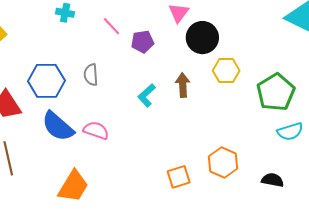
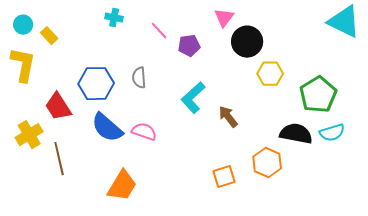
brown arrow: (183, 85) -> (228, 117), moved, turned -35
cyan L-shape: (147, 95) -> (193, 98), size x1.4
black semicircle: (273, 180) -> (296, 134), moved, size x1.5

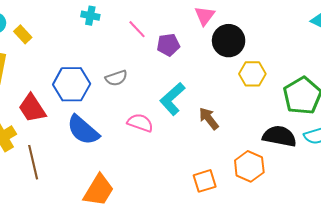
gray semicircle: (139, 78) -> (116, 78), turned -105
pink semicircle: (144, 132) -> (140, 123), moved

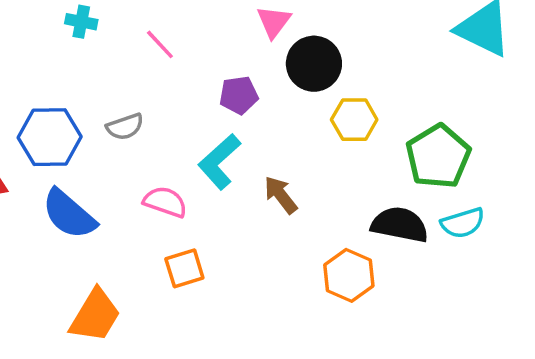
purple pentagon: (168, 45) -> (239, 95), moved
orange square: (205, 181) -> (184, 268), moved

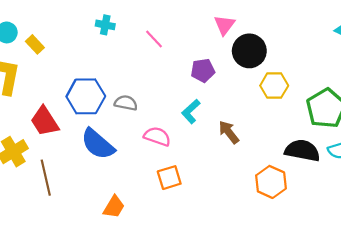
gray semicircle: (125, 127) -> (126, 103), moved, turned -150
cyan L-shape: (219, 162) -> (191, 112), size x0.7
orange trapezoid: (95, 316) -> (114, 207), size x0.7

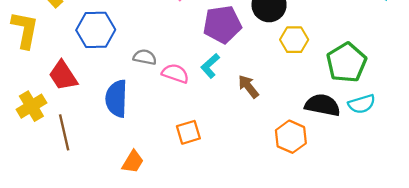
purple pentagon: (203, 70) -> (222, 24), size x1.6
blue hexagon: (86, 96) -> (96, 30), moved
pink semicircle: (157, 136) -> (175, 73), moved
blue semicircle: (98, 144) -> (116, 99), turned 51

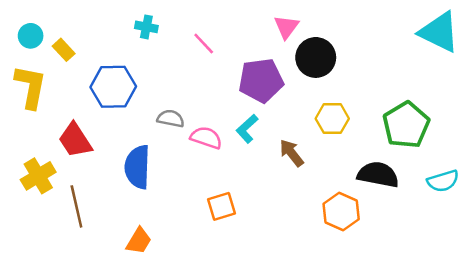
yellow hexagon: (294, 40) -> (332, 119), moved
cyan semicircle: (362, 104) -> (443, 181), moved
orange trapezoid: (133, 162) -> (139, 241), moved

